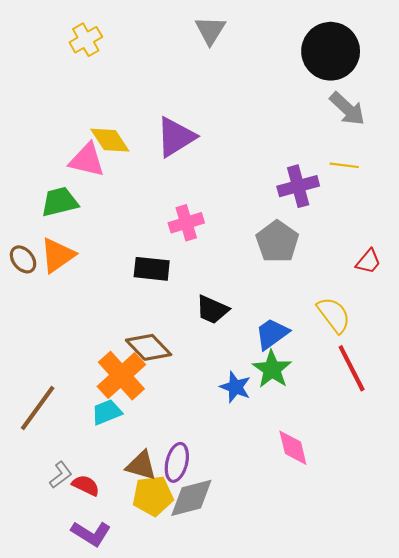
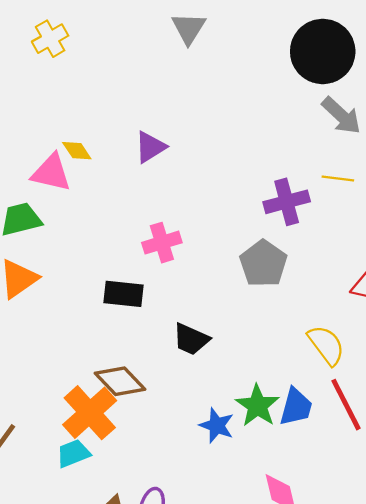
purple triangle: (176, 137) -> (150, 147), size x0.7
yellow diamond: (110, 140) -> (77, 151), size x0.7
blue trapezoid: (272, 334) -> (296, 407), moved, turned 141

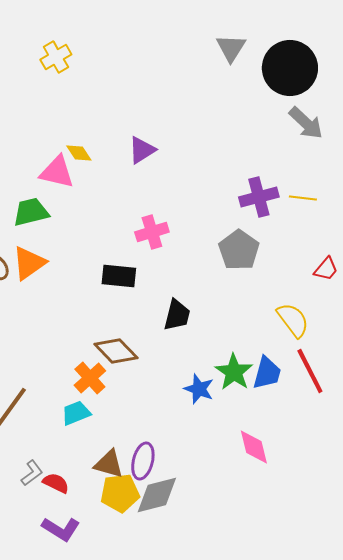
gray triangle: (189, 28) -> (231, 48), moved
yellow line: (338, 178) -> (303, 198), moved
black trapezoid: (191, 339) -> (177, 315), turned -100
orange cross: (90, 413) -> (90, 378), size x0.7

